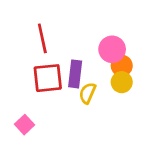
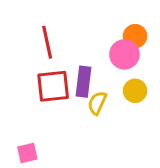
orange circle: (122, 66) -> (135, 36), moved
pink square: (24, 125) -> (27, 153), moved, turned 30

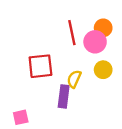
red line: (47, 42) -> (72, 33), moved
purple rectangle: (83, 82) -> (64, 96), moved

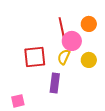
pink circle: (95, 42) -> (72, 41), moved
yellow semicircle: (74, 79) -> (64, 57), moved

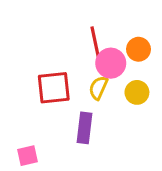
orange circle: (89, 24) -> (138, 49), moved

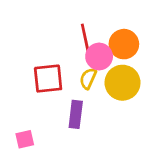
orange circle: (138, 49) -> (124, 44), size x1.4
yellow circle: (137, 92) -> (123, 83), size x1.6

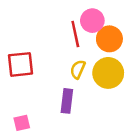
pink circle: (99, 56) -> (92, 21), moved
red square: (48, 79) -> (21, 64), moved

